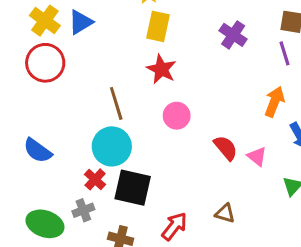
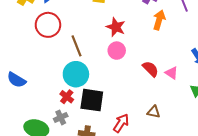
red circle: (45, 63) -> (48, 25), moved
red star: (161, 69) -> (116, 27), moved
orange arrow: (274, 102) -> (159, 20), moved
blue semicircle: (38, 151) -> (16, 80), moved

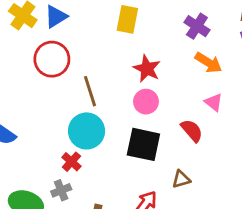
orange arrow: (159, 20) -> (208, 63), turned 102
pink triangle: (172, 73) -> (214, 102), moved
black square: (92, 100) -> (143, 144), moved
brown triangle: (154, 112) -> (181, 179), moved, turned -32

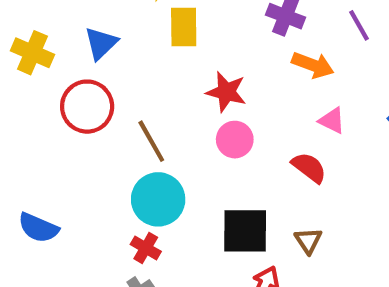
blue triangle: (56, 17) -> (101, 43), moved
black square: (143, 144) -> (245, 231), moved
brown triangle: (181, 179) -> (308, 241), turned -36

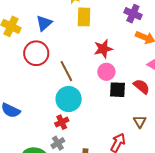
red star: (226, 92) -> (103, 49), turned -30
black square: (245, 231) -> (118, 90), moved, size x0.7
red cross: (146, 248) -> (62, 122), turned 32

